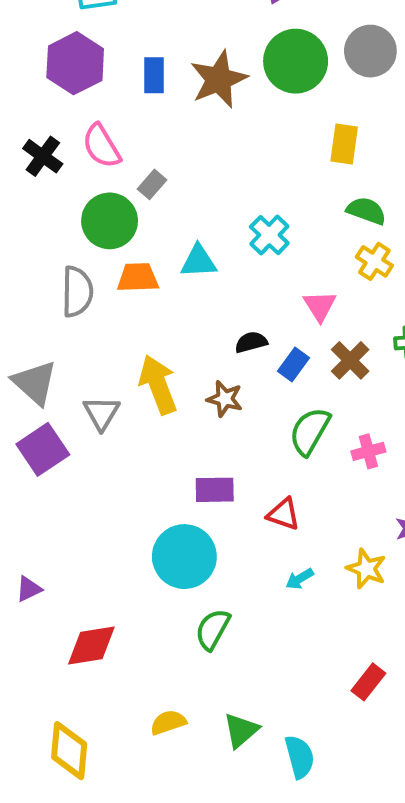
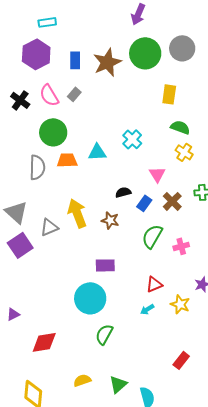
gray rectangle: (152, 184) -> (74, 94), moved
gray triangle: (101, 413) -> (49, 227), turned 36
red triangle: (283, 514) -> (154, 284), moved, turned -42

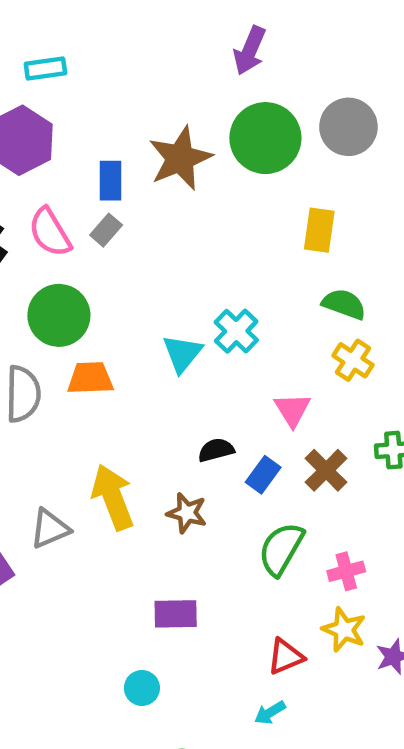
blue rectangle: (75, 60) -> (111, 181), moved
cyan triangle: (97, 152) -> (182, 354), moved, turned -48
cyan circle: (90, 298) -> (142, 688), size x0.5
yellow star: (180, 304) -> (344, 630), moved

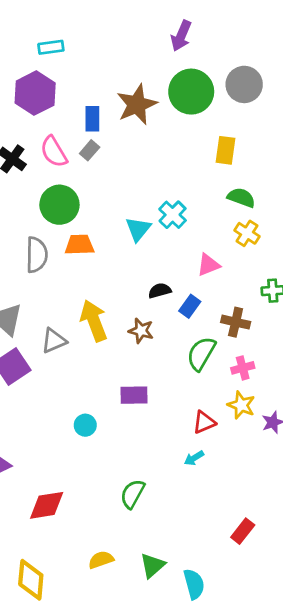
pink triangle: (292, 410) -> (208, 265), turned 40
brown cross: (326, 470) -> (236, 322), moved, turned -32
cyan circle: (142, 688) -> (85, 425), moved

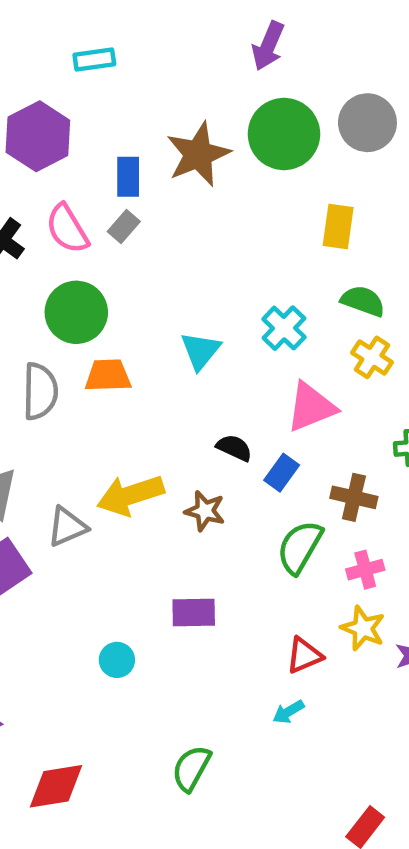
cyan rectangle: (51, 47) -> (94, 59), moved
cyan cross: (173, 215) -> (284, 328), moved
pink triangle: (208, 265) -> (311, 407), size x1.4
black semicircle: (160, 291) -> (234, 448), turned 40
yellow arrow: (94, 321) -> (130, 495), turned -87

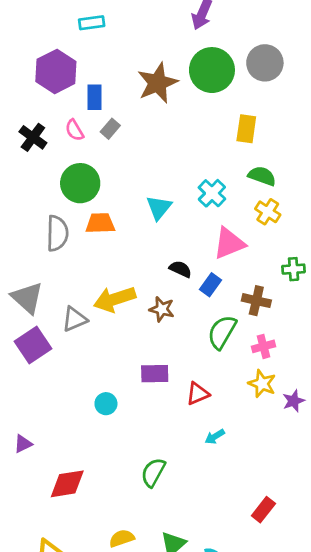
blue rectangle: (128, 177) -> (95, 97), moved
pink semicircle: (67, 229) -> (74, 130), size x0.7
red triangle: (304, 655) -> (198, 394), moved

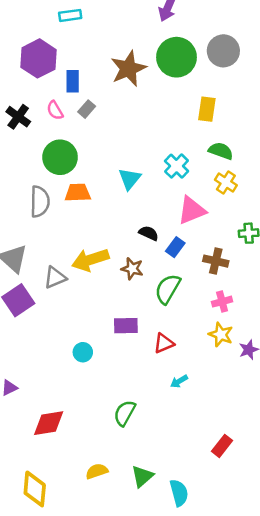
green semicircle: (222, 332) -> (168, 289), moved

